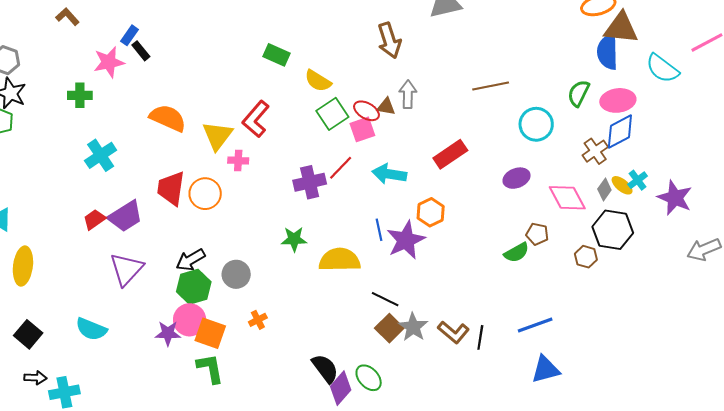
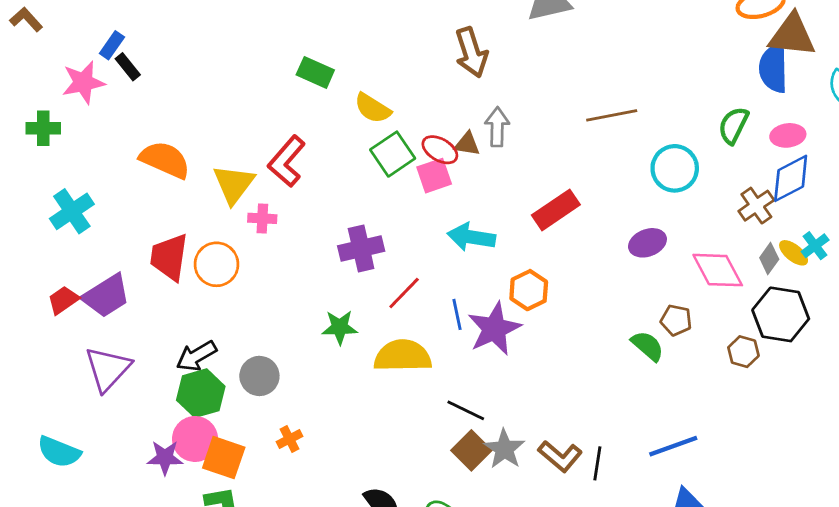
pink ellipse: (618, 100) -> (788, 135), size x0.7
red line: (341, 168) -> (404, 293), moved
green semicircle: (517, 253) -> (648, 346), turned -110

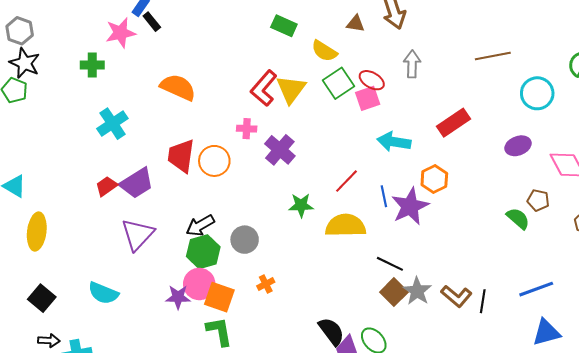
brown triangle: (467, 144) -> (356, 24), moved
yellow triangle: (234, 184) -> (291, 89), moved
purple cross: (361, 249) -> (280, 150), moved, turned -36

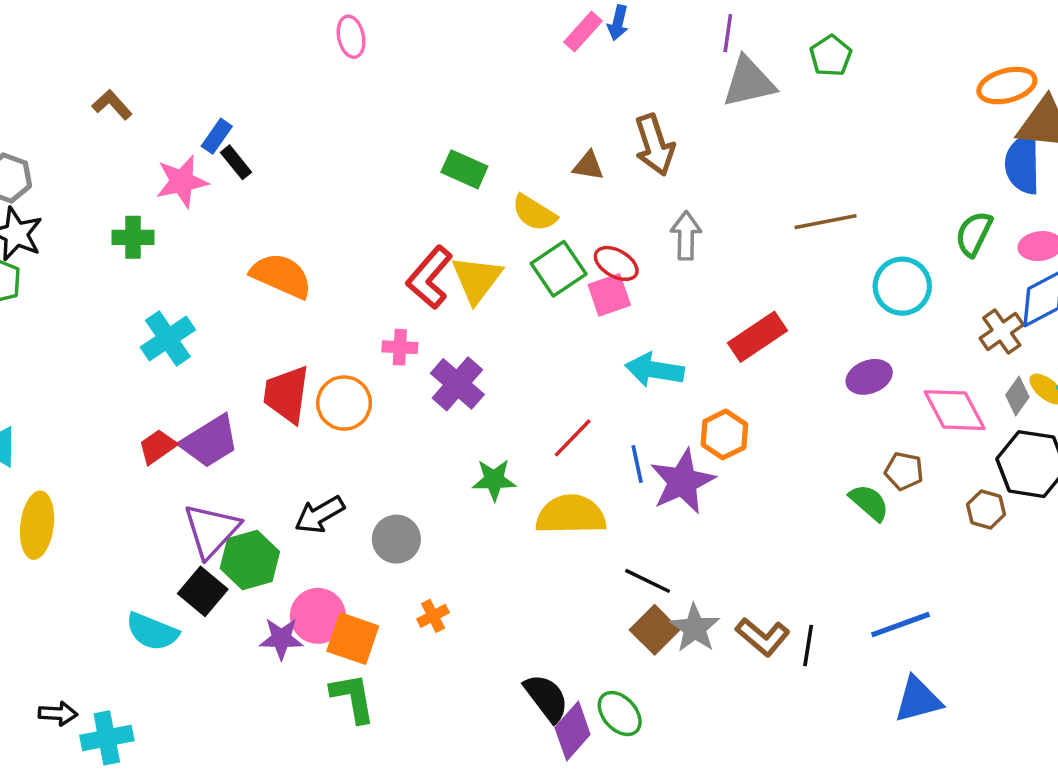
green hexagon: (203, 252) -> (250, 560), moved
black square: (42, 298) -> (203, 591), moved

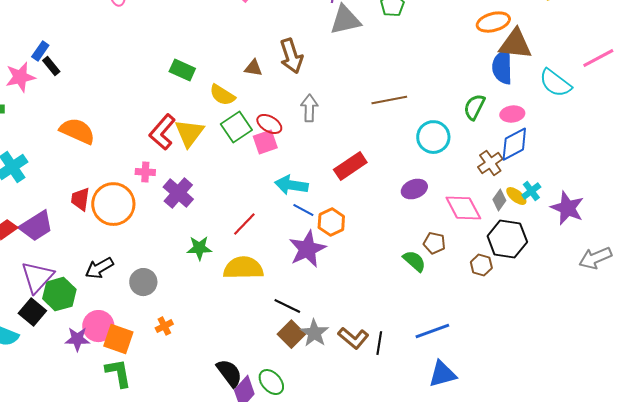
red trapezoid: (286, 394) -> (80, 199), size x0.7
orange circle: (344, 403) -> (113, 204), size x1.4
blue line: (637, 464) -> (303, 210), moved, turned -50

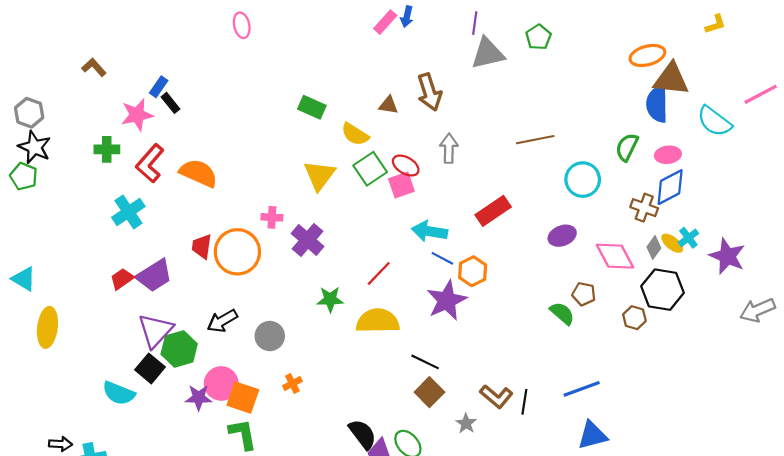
red L-shape: (162, 132) -> (150, 163), moved
brown cross: (490, 163) -> (644, 208), turned -35
gray star: (314, 333) -> (466, 423), moved, size x0.7

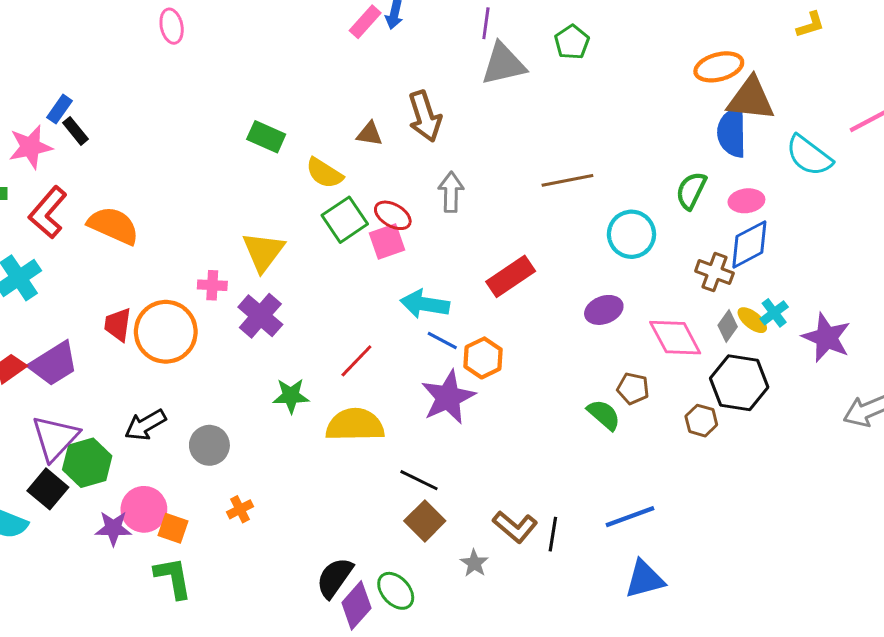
yellow triangle: (319, 175) -> (263, 252), moved
orange square: (243, 398) -> (173, 528), size x0.7
black semicircle: (363, 434) -> (335, 578), turned -108

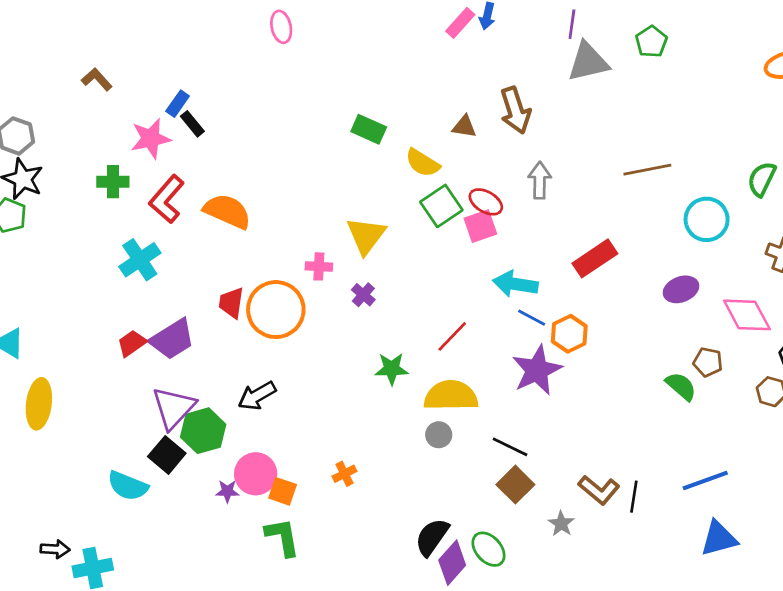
purple cross: (260, 316) -> (363, 295), size x0.6
gray circle: (209, 445) -> (439, 435), moved, size x0.7
purple star: (113, 528) -> (227, 491), size x0.7

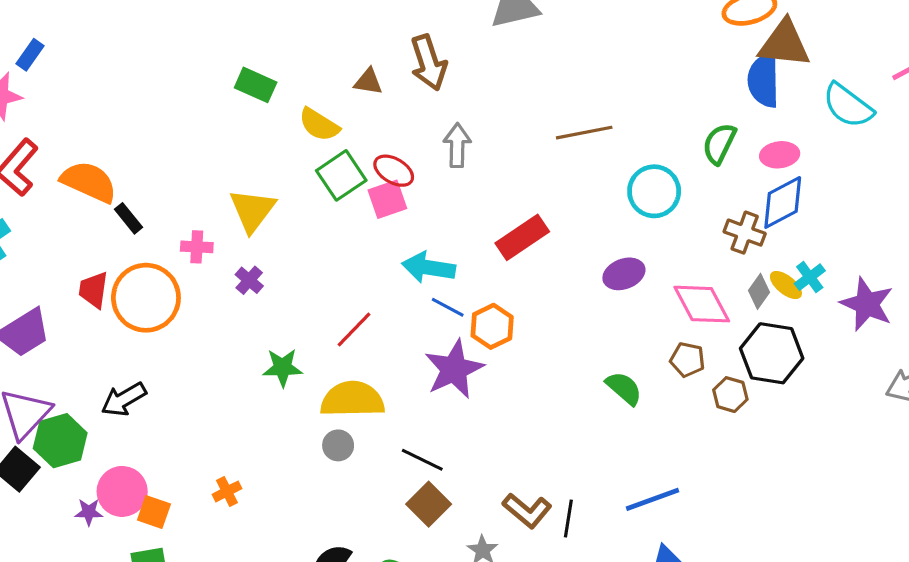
black rectangle: (192, 124) -> (128, 218), moved
brown pentagon: (708, 362) -> (687, 360), moved

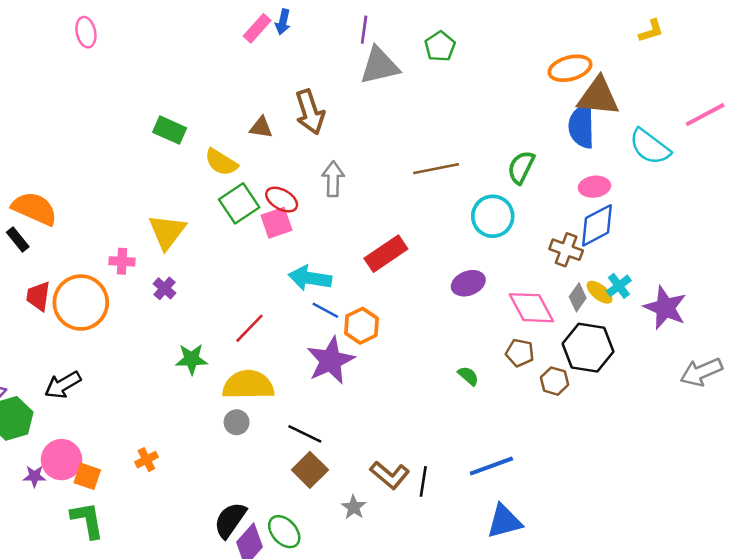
green semicircle: (719, 144) -> (521, 167), moved
black rectangle: (128, 218) -> (18, 239), moved
green semicircle: (624, 388) -> (468, 376), size x0.7

